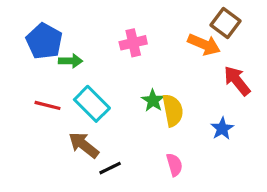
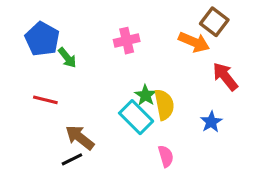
green arrow: (71, 61) -> (67, 58), turned 50
cyan rectangle: (92, 104) -> (136, 117), moved
black line: (110, 168) -> (72, 159), moved

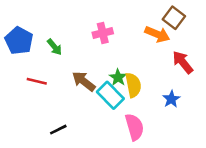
blue pentagon: (42, 39) -> (19, 41), moved
brown arrow: (80, 137) -> (84, 81), moved
pink semicircle: (166, 156) -> (134, 127), size x1.5

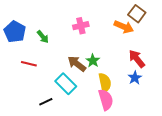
red arrow: (183, 62) -> (137, 59), moved
brown arrow: (84, 81) -> (77, 64), moved
yellow semicircle: (133, 85) -> (105, 83), moved
cyan rectangle: (110, 95) -> (66, 84), moved

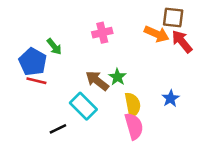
brown square: (137, 14) -> (173, 17), turned -30
blue pentagon: (15, 32) -> (33, 62), moved
red arrow: (137, 59) -> (182, 42), moved

